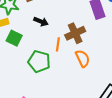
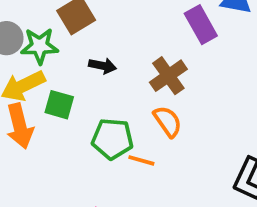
orange line: (58, 44) -> (141, 160), moved, turned -72
orange semicircle: (83, 58) -> (168, 121), moved

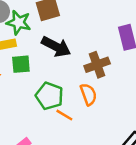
black arrow: (103, 66) -> (56, 47), size x1.6
green square: (59, 105) -> (21, 64), turned -36

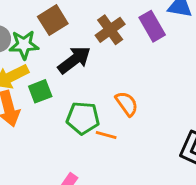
black arrow: (56, 47) -> (74, 60), turned -48
brown cross: (97, 65) -> (110, 30), moved

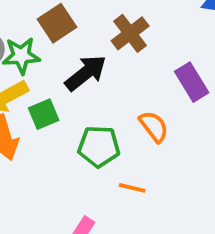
purple rectangle: (152, 26) -> (192, 82), moved
orange line: (106, 135) -> (132, 188), moved

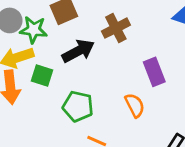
green square: (44, 114) -> (42, 75), turned 30
orange semicircle: (154, 126) -> (135, 105), moved

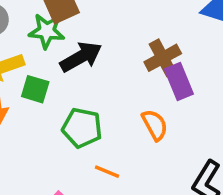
brown cross: (116, 28) -> (163, 58), moved
green star: (34, 30) -> (47, 31), moved

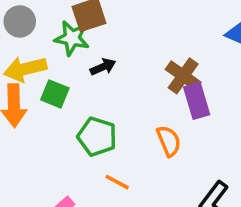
black arrow: (81, 57) -> (103, 67), size x0.6
brown cross: (163, 58) -> (183, 76), turned -32

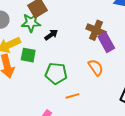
orange line: (117, 182) -> (72, 96), turned -32

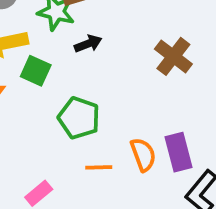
purple rectangle: (106, 42) -> (178, 152), moved
orange semicircle: (96, 67) -> (143, 155), moved

